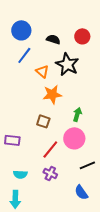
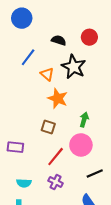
blue circle: (21, 30) -> (22, 18), moved
orange star: (52, 94) -> (58, 98), turned 30

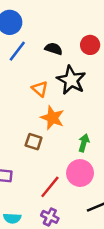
blue line: (28, 57) -> (17, 51), moved
brown square: (48, 127) -> (34, 142), moved

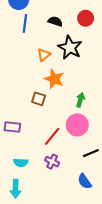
blue line: (17, 51) -> (25, 23), turned -30
orange triangle: (40, 89) -> (44, 55), turned 40

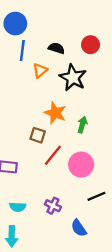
orange triangle: (44, 55) -> (40, 71), moved
green arrow: (80, 100) -> (82, 125), moved
red line: (52, 136) -> (53, 155), moved
blue semicircle: (85, 181) -> (79, 228), moved

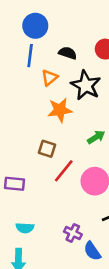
blue circle: (15, 24) -> (35, 26), moved
orange star: (55, 113) -> (60, 110), moved, turned -30
green arrow: (82, 125) -> (96, 137), turned 42
purple cross: (53, 206) -> (73, 233), moved

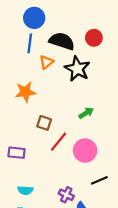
black semicircle: (68, 53) -> (62, 41), size x1.6
orange star: (60, 110) -> (25, 92), moved

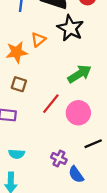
orange triangle: (46, 62) -> (38, 40), moved
green arrow: (86, 113) -> (79, 74), size x1.5
brown square: (44, 123) -> (19, 84), moved

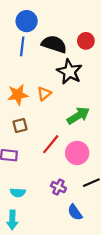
orange triangle: (38, 40) -> (44, 94), moved
brown square: (19, 84) -> (20, 125), turned -32
purple cross: (59, 158) -> (58, 187), moved

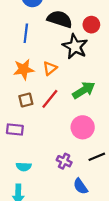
red circle: (86, 41) -> (91, 25), moved
blue line: (22, 46) -> (26, 33), moved
red line: (51, 144) -> (50, 99), moved

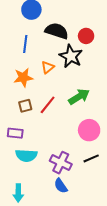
orange triangle: (50, 68) -> (48, 67), moved
pink circle: (83, 127) -> (89, 130), moved
purple cross: (64, 161) -> (61, 163), size x1.5
cyan semicircle: (24, 167) -> (26, 155), moved, size x1.5
blue semicircle: (80, 186) -> (61, 186), moved

